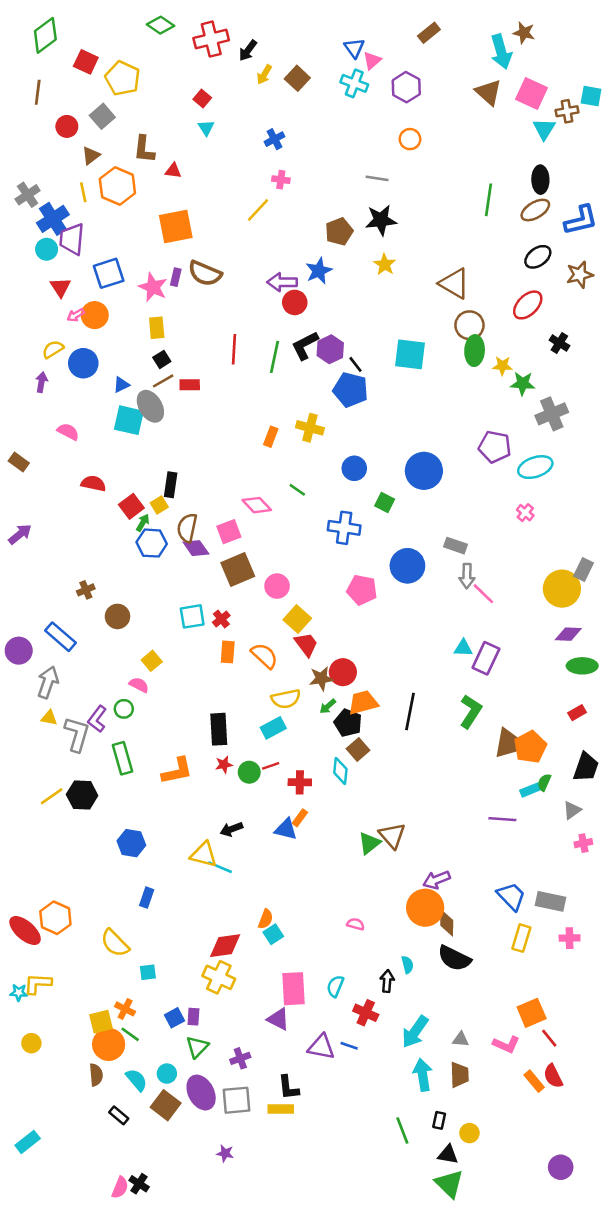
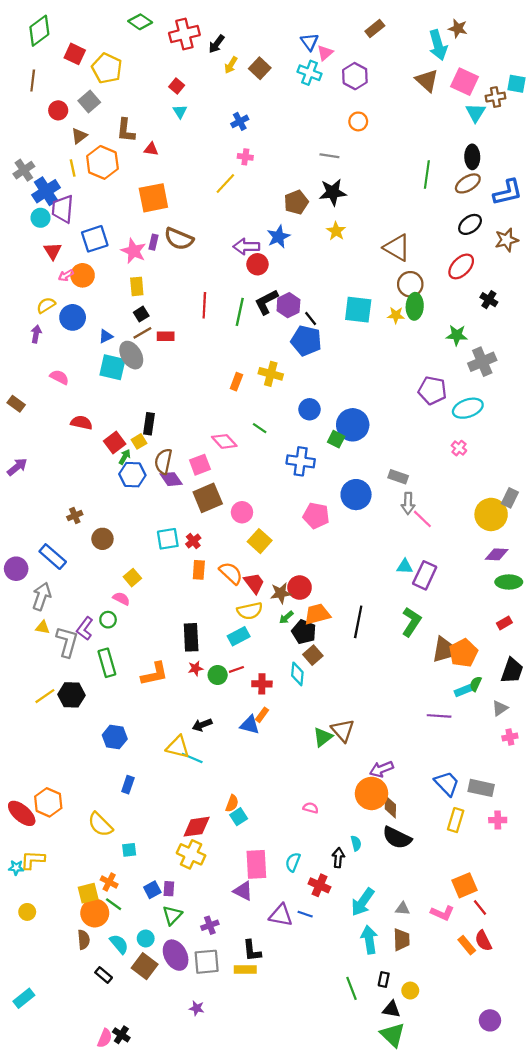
yellow star: (502, 366) -> (396, 315), moved
blue circle: (424, 471) -> (353, 425), moved
red trapezoid: (306, 644) -> (254, 583), moved

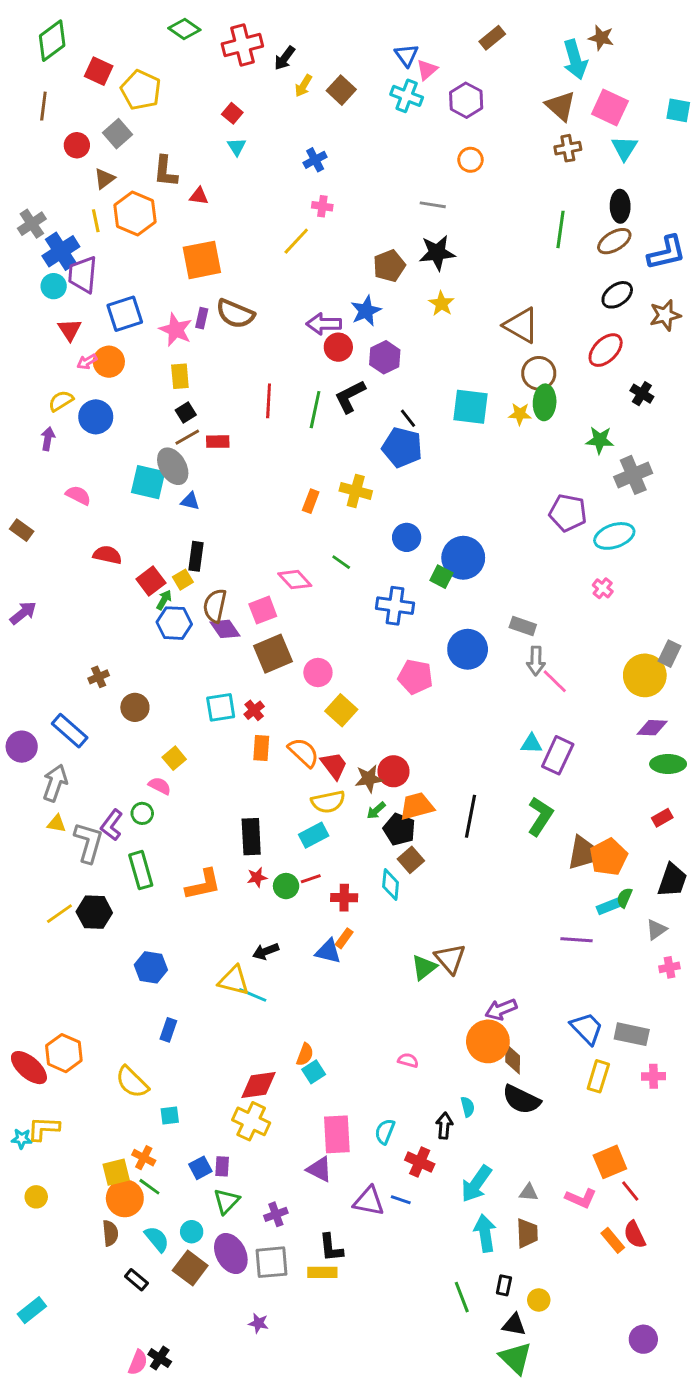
brown cross: (496, 97) -> (568, 148), moved
purple hexagon: (288, 305) -> (385, 357), moved
blue triangle: (106, 336) -> (190, 501), moved, turned 40

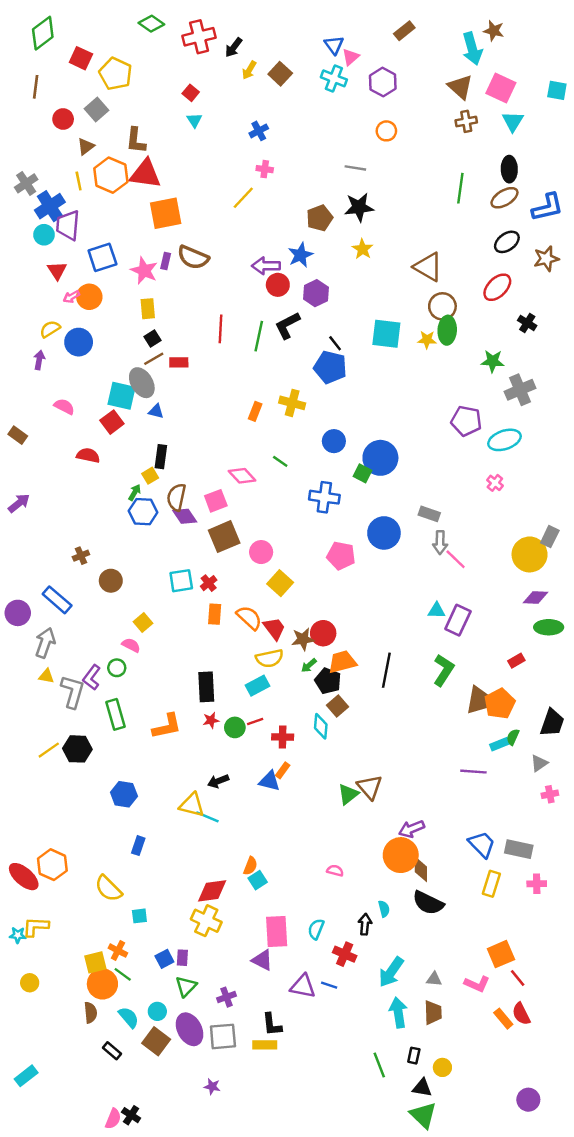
red triangle: (199, 196) -> (145, 174), moved, size x2.0
red square: (151, 581) -> (112, 422), moved
red rectangle: (662, 818) -> (516, 661), moved

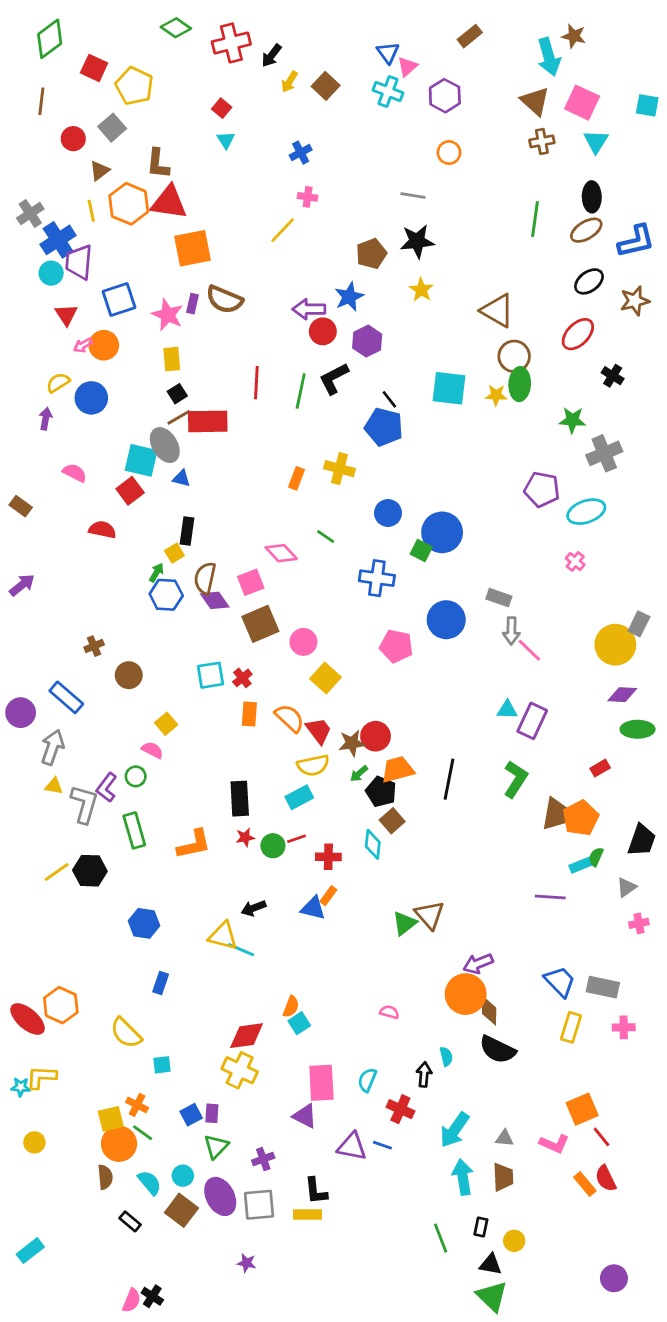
red rectangle: (179, 362) -> (208, 421), size x1.8

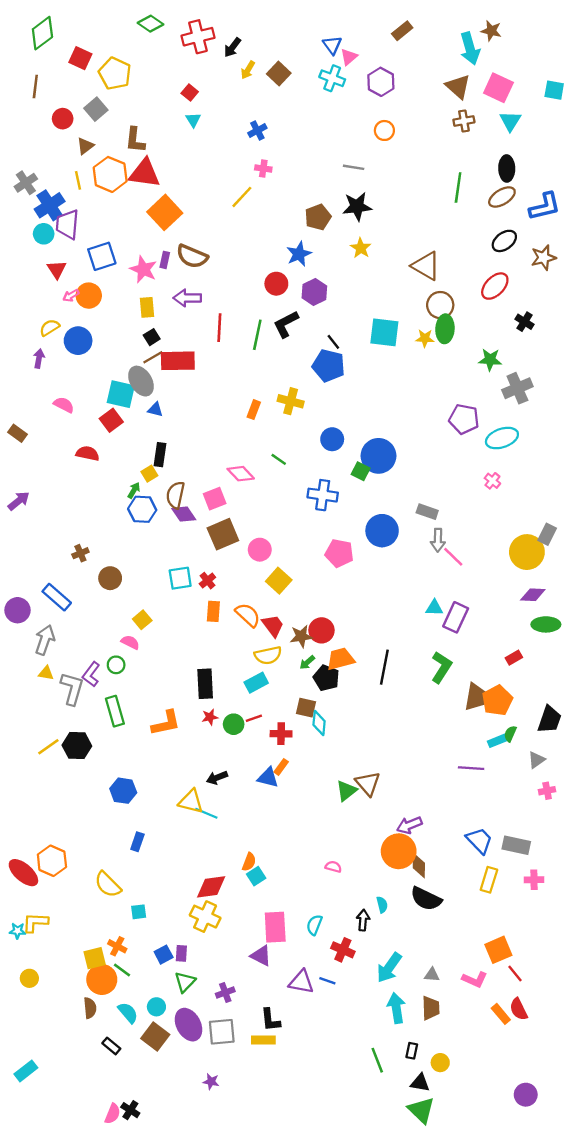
orange square: (193, 248) -> (165, 212), turned -32
purple arrow: (309, 309) -> (187, 298), moved
brown square: (392, 821) -> (306, 708), moved, turned -36

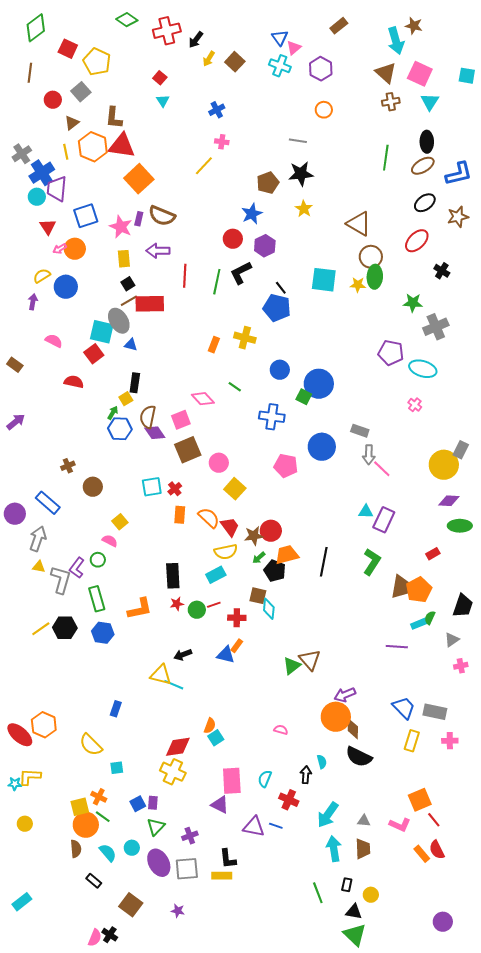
cyan ellipse: (502, 438) -> (423, 369), turned 36
blue hexagon: (123, 791) -> (103, 633), moved
brown square: (155, 1036) -> (131, 905), moved

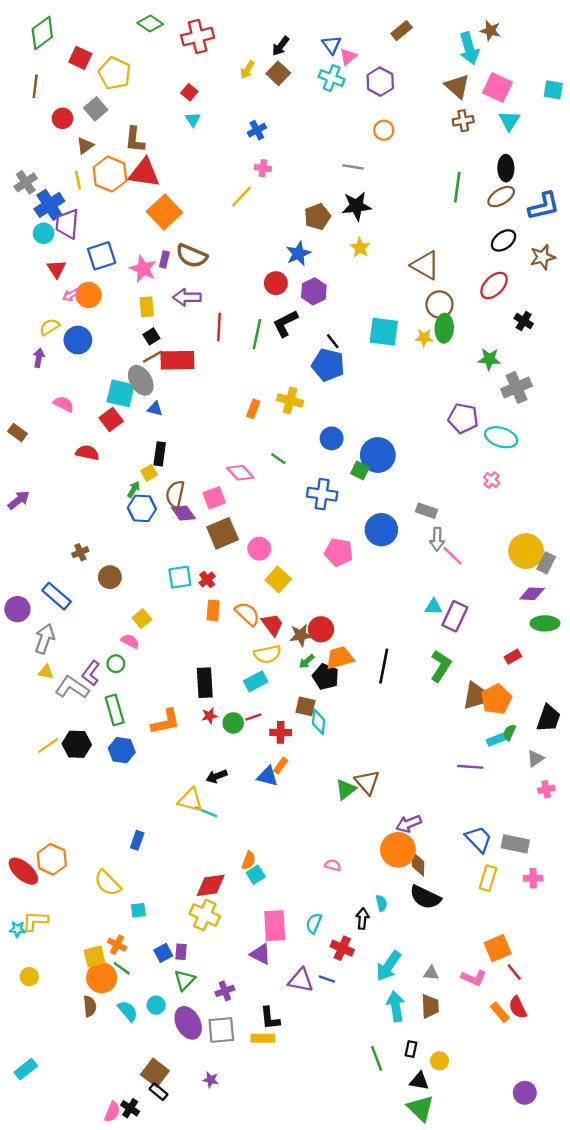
black arrow: (196, 40) -> (281, 46), moved
gray rectangle: (461, 450) -> (546, 563), moved
gray L-shape: (61, 580) -> (72, 687), turned -72
black rectangle: (94, 881) -> (159, 1092), moved

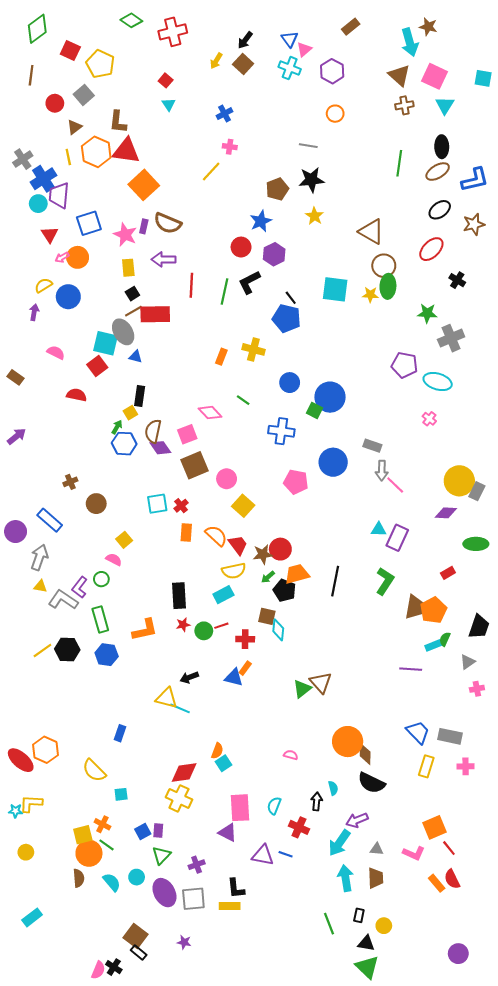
purple diamond: (532, 594) -> (446, 513), moved
purple arrow: (409, 824) -> (357, 820), moved
cyan rectangle: (26, 1069) -> (32, 917), moved

